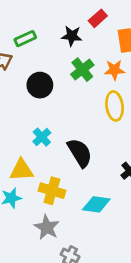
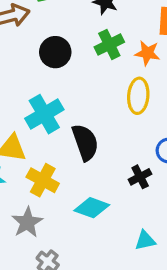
cyan cross: (42, 137) -> (44, 114), size x1.6

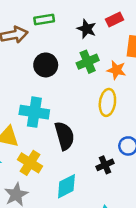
cyan cross: (44, 114) -> (34, 112), turned 36
cyan diamond: (92, 208) -> (66, 186), turned -50

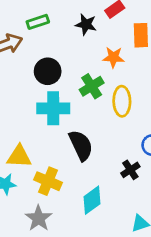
green cross: (88, 62) -> (92, 86), moved
orange star: (116, 70) -> (113, 57), moved
cyan cross: (34, 112) -> (53, 108), moved

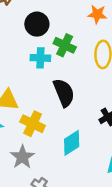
green cross: (92, 86) -> (65, 45), moved, turned -35
cyan cross: (53, 108) -> (40, 58), size x0.7

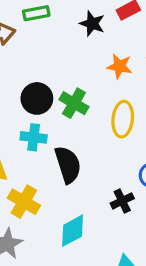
black circle: (37, 24) -> (37, 98), moved
cyan cross: (40, 58) -> (34, 137), moved

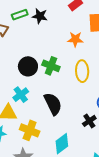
black star: (92, 24) -> (40, 16), moved
cyan cross: (34, 137) -> (21, 95), moved, turned -35

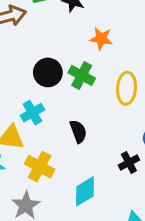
orange star: (75, 39) -> (101, 39), moved
black semicircle: (53, 104) -> (78, 131), size x0.7

